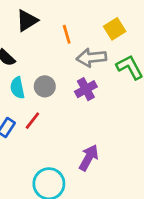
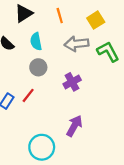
orange line: (67, 34) -> (60, 16), moved
cyan semicircle: (17, 88) -> (36, 41), moved
purple cross: (86, 89) -> (72, 82), moved

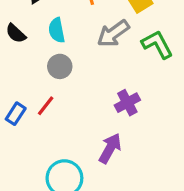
gray arrow: (77, 44) -> (113, 33), turned -30
purple cross: (72, 82) -> (127, 103), moved

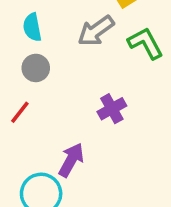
purple arrow: (110, 148) -> (71, 160), moved

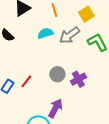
cyan semicircle: (32, 27) -> (45, 33), moved, turned 84
gray circle: (36, 68) -> (57, 74), moved

